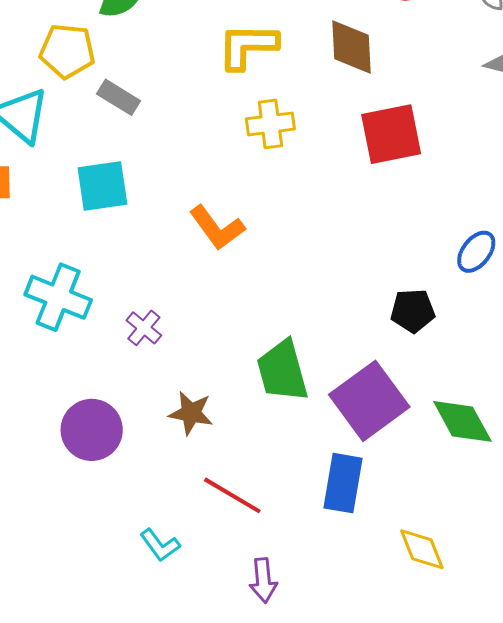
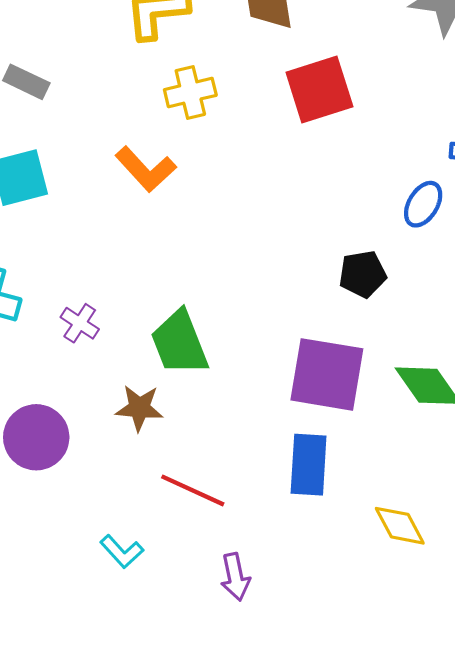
orange L-shape: (217, 228) -> (146, 169), moved
green trapezoid: (282, 371) -> (179, 343), moved
purple square: (369, 401) -> (327, 374), turned -38

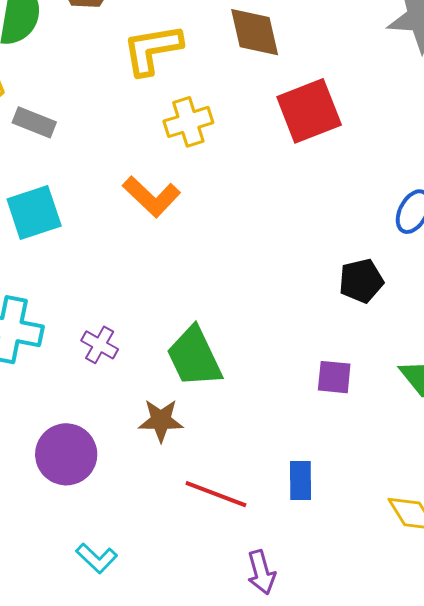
purple square: (327, 374) -> (334, 377), size x0.5
blue rectangle: (309, 465) -> (300, 481), moved, size x0.7
cyan L-shape: (122, 552) -> (97, 558), moved

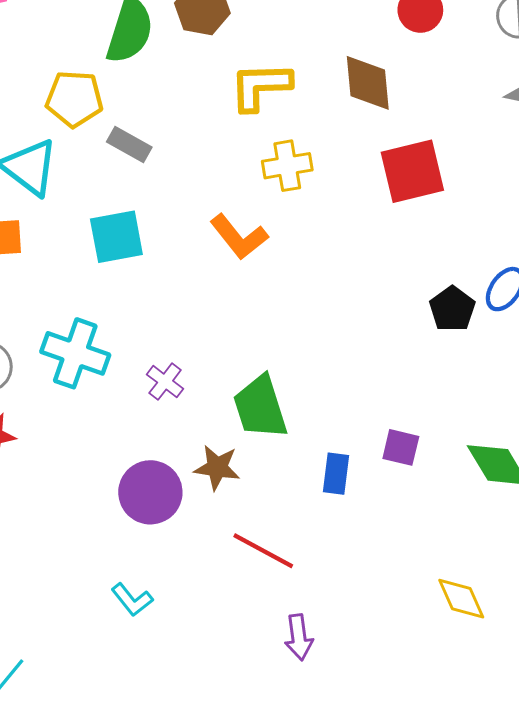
black pentagon: (361, 281) -> (452, 309), moved, turned -30
purple circle: (66, 454) -> (150, 492), moved
blue rectangle: (300, 481) -> (336, 474), moved

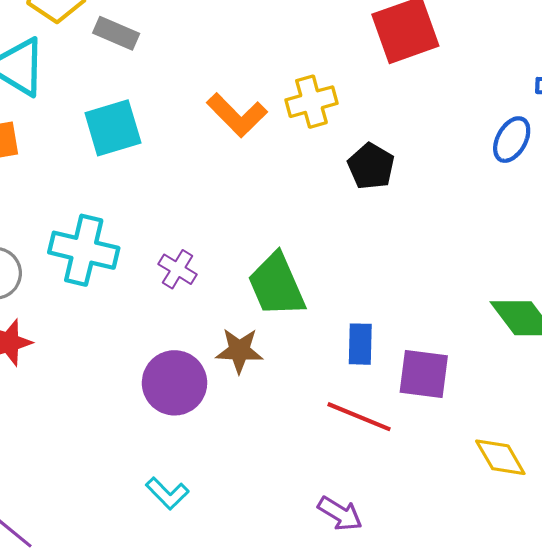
yellow cross: (287, 166) -> (311, 102), moved
black pentagon: (452, 309) -> (371, 166), moved
purple square: (401, 447) -> (424, 374), moved, size x1.4
red line: (263, 551) -> (359, 417), moved
purple arrow: (299, 637) -> (340, 514), turned -45

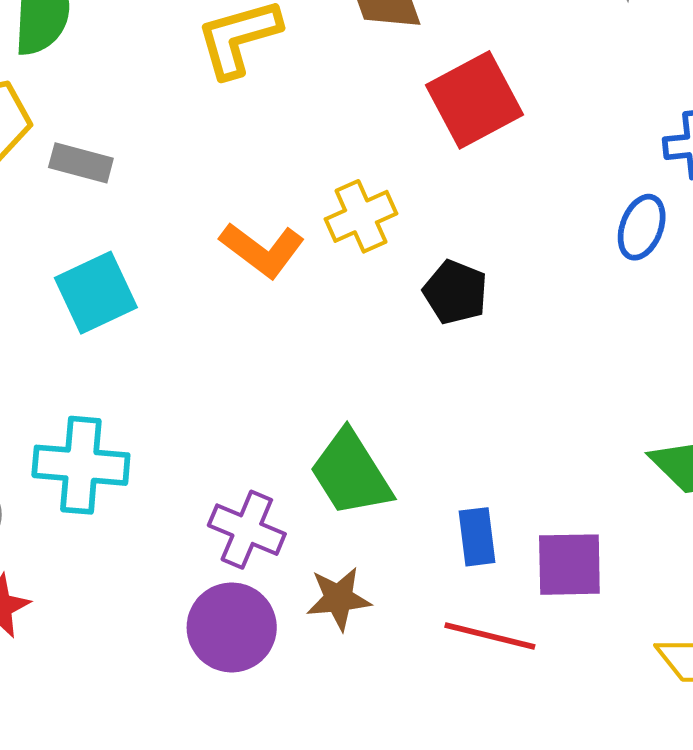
purple cross: (178, 269) -> (247, 530), moved, size x1.4
brown star: (239, 351) -> (339, 599), moved

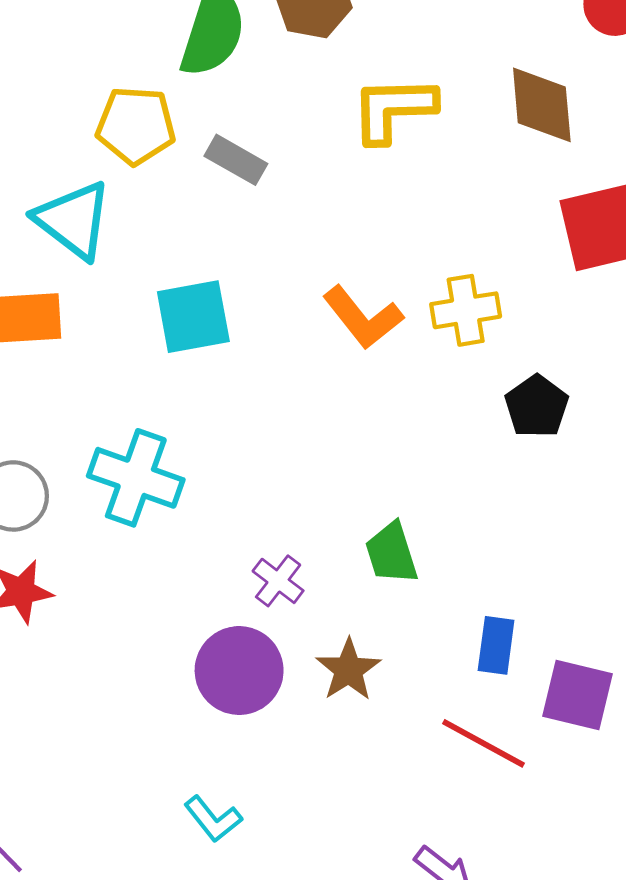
gray rectangle: (81, 163) -> (236, 160), moved
green trapezoid: (351, 473) -> (391, 553), size x0.7
purple cross: (247, 530) -> (278, 581), size x0.7
brown star: (339, 599) -> (348, 670), turned 30

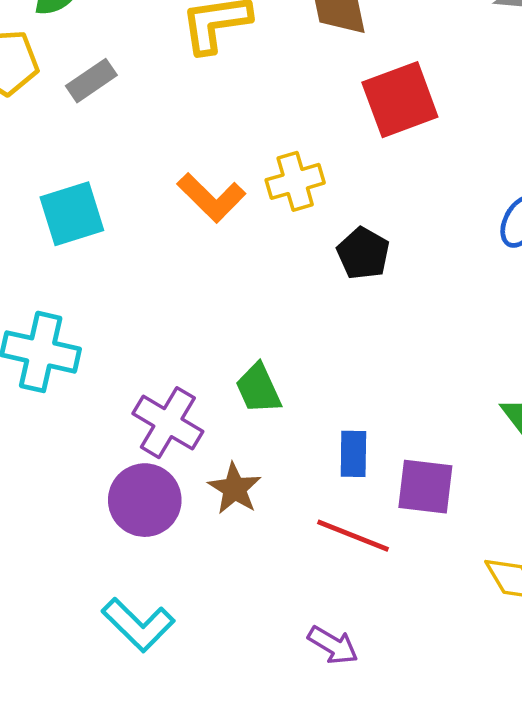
gray rectangle: (236, 160) -> (91, 81), turned -57
purple cross: (278, 581) -> (168, 423), size x1.6
cyan L-shape: (213, 819) -> (138, 625), size x1.5

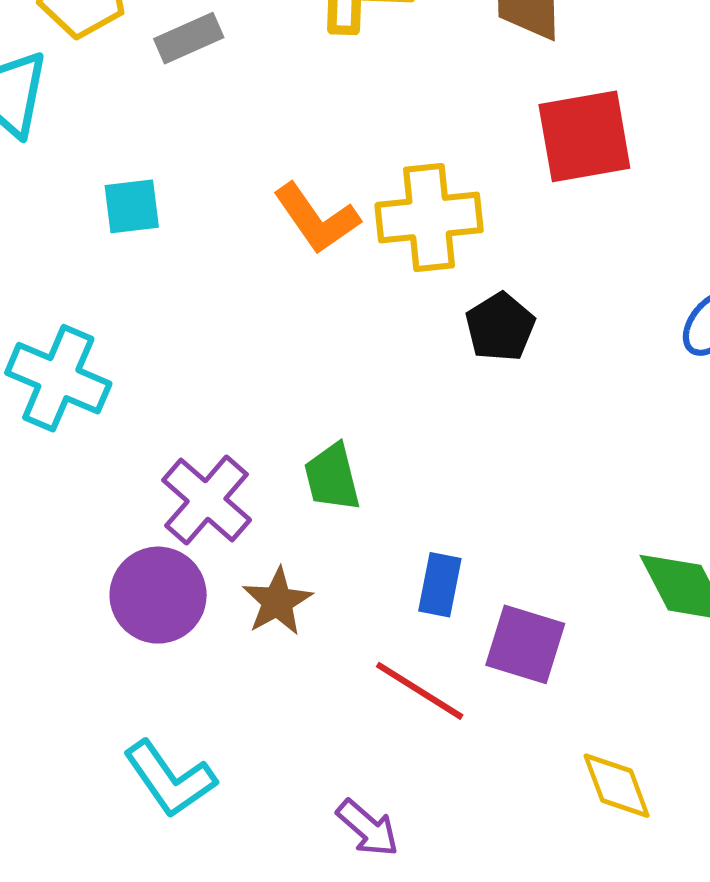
yellow cross: (295, 181) -> (429, 218), size x1.4
cyan square: (72, 214) -> (132, 206), size x0.7
cyan L-shape: (138, 625) -> (170, 779), moved

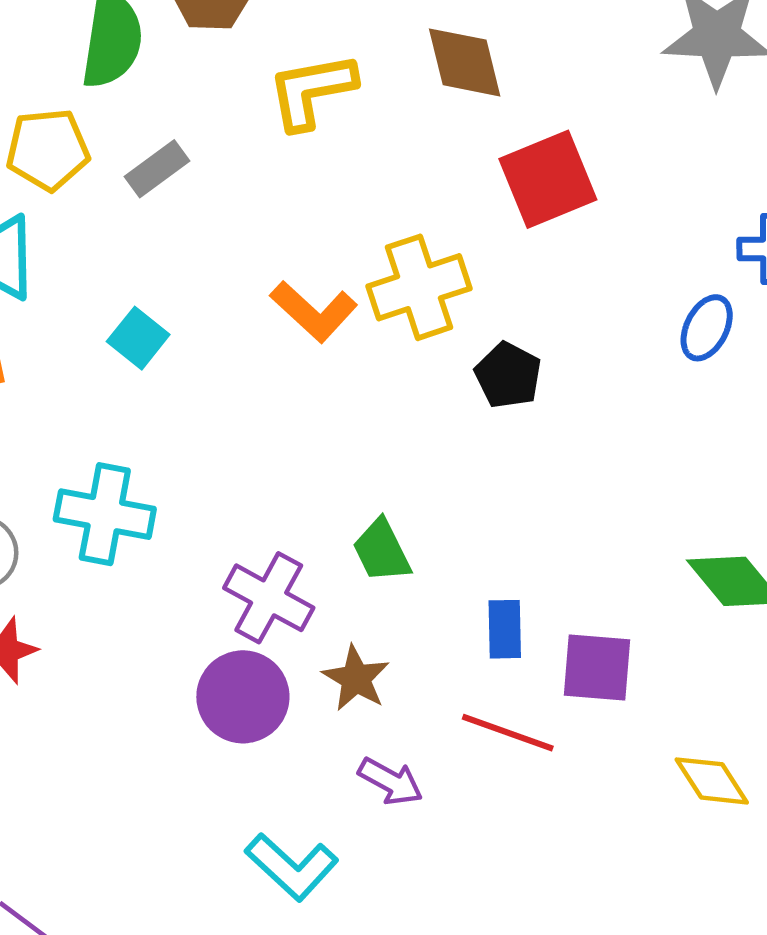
cyan square: (132, 206) -> (138, 338), turned -32
purple arrow: (368, 828) -> (390, 781), moved

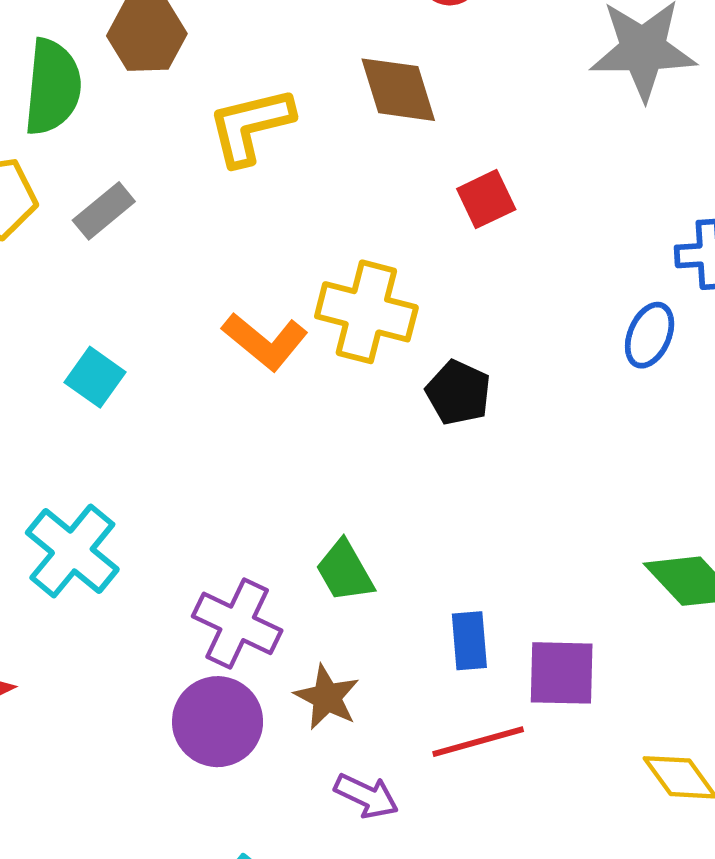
red square: (548, 179) -> (486, 199), size x0.6
yellow cross: (419, 287) -> (366, 312), turned 36
cyan cross: (105, 514) -> (72, 551), turned 32
red line: (508, 733) -> (478, 742), turned -32

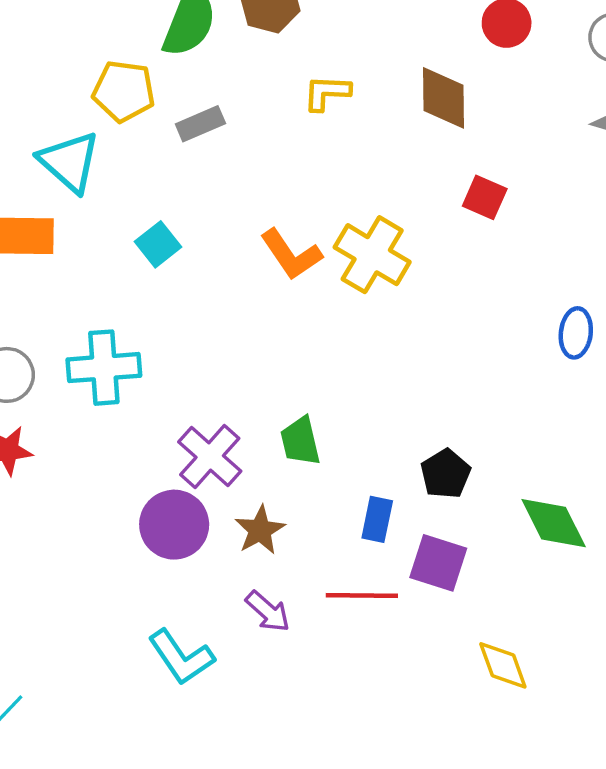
yellow L-shape: (250, 126) -> (327, 93), size x0.7
red square: (486, 199) -> (485, 197), turned 33
blue ellipse: (650, 335) -> (576, 333), turned -33
black pentagon: (458, 393) -> (445, 474), moved
cyan cross: (72, 551) -> (104, 368), turned 30

